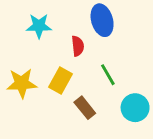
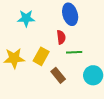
red semicircle: (78, 46) -> (61, 37), moved
green line: (108, 75) -> (74, 52), turned -63

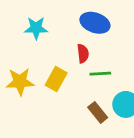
blue ellipse: (70, 14) -> (95, 23), turned -55
brown rectangle: (58, 75) -> (98, 112), moved

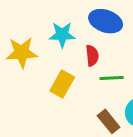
cyan star: (36, 28) -> (62, 35), moved
yellow star: (20, 82) -> (22, 53), moved

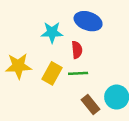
yellow star: (22, 53) -> (18, 66), moved
green line: (112, 78) -> (78, 73), moved

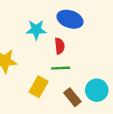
yellow rectangle: (52, 73) -> (39, 87), moved

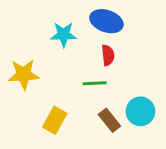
red semicircle: (60, 46) -> (108, 55), moved
yellow rectangle: (39, 87) -> (55, 120), moved

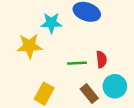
red semicircle: (108, 55) -> (101, 59), moved
yellow star: (24, 74) -> (29, 46), moved

